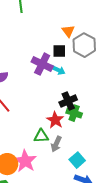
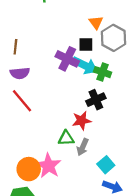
cyan arrow: (58, 70) -> (85, 65), size x1.6
green cross: (74, 113) -> (103, 72), moved
red star: (55, 120) -> (82, 121), turned 30

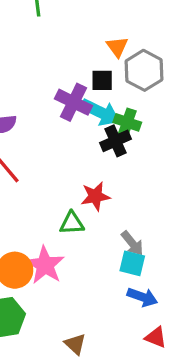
black cross: (96, 100) -> (115, 141), moved
gray arrow: (83, 147) -> (132, 243), moved, turned -63
cyan square: (106, 165) -> (132, 263), turned -35

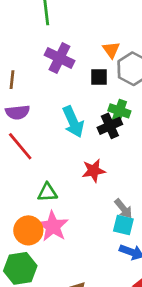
purple cross: (74, 102) -> (60, 58), moved
cyan arrow: (100, 112) -> (73, 122), moved, turned 40
green triangle: (72, 223) -> (47, 192), moved

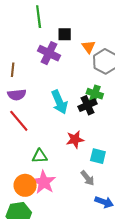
black square: (99, 77) -> (65, 34), moved
gray arrow: (123, 209) -> (88, 178), moved
cyan square: (123, 225) -> (98, 156), moved

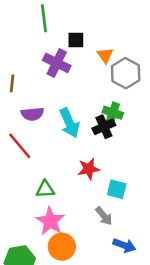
purple semicircle: (17, 95) -> (32, 114), moved
orange circle: (25, 185) -> (62, 247), moved

